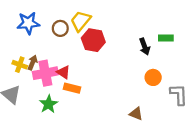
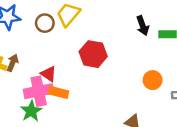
red hexagon: (93, 40) -> (93, 54), moved
black arrow: (145, 47) -> (143, 26), moved
pink cross: (45, 73) -> (39, 91), moved

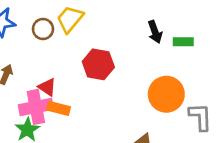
orange circle: (153, 80) -> (166, 94), size x1.6

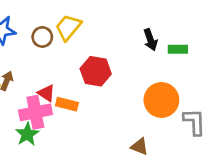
orange rectangle: (59, 108) -> (67, 104), moved

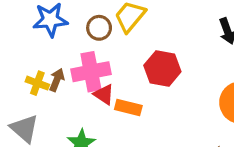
pink cross: (35, 112) -> (91, 72), moved

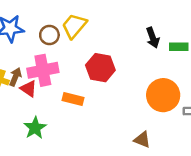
red triangle: (104, 94) -> (28, 89), moved

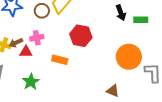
pink cross: (43, 70) -> (37, 38), size x0.6
brown arrow: (15, 77) -> (16, 43), turned -136
red triangle: (28, 89) -> (26, 52), turned -32

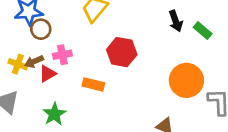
brown circle: (42, 11) -> (41, 29), moved
green rectangle: (141, 20) -> (203, 30), turned 40
red triangle: (26, 52) -> (48, 74), turned -32

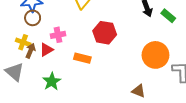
brown circle: (41, 29) -> (33, 18), moved
brown arrow: (34, 61) -> (30, 51), moved, turned 136

